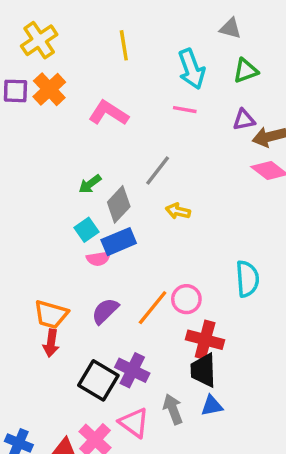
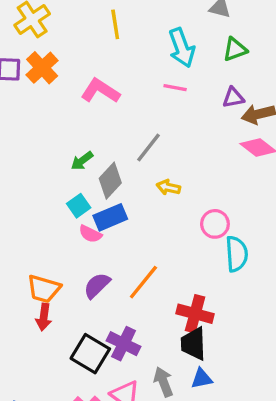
pink semicircle: (98, 259) -> (90, 234), turned 35
pink circle: (186, 299) -> (215, 224), moved

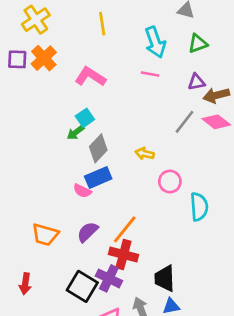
gray line: (148, 147) -> (184, 122), moved
cyan square: (79, 206) -> (85, 118), moved
pink circle: (215, 224) -> (170, 182), moved
red cross: (195, 314) -> (123, 255), moved
red arrow: (44, 317) -> (25, 284), moved

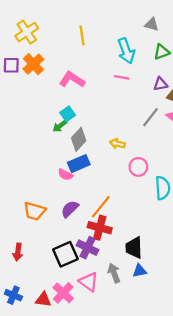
black square: (82, 286) -> (65, 254), turned 35

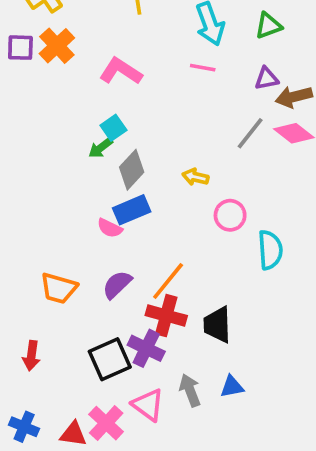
black trapezoid: (134, 248) -> (217, 325), moved

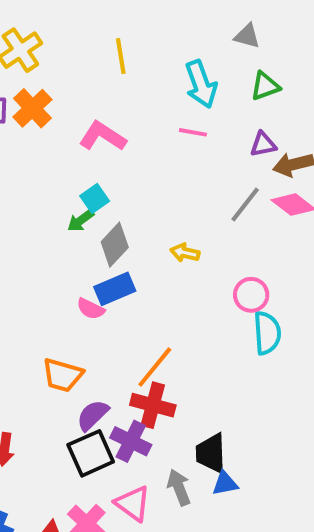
pink circle: (230, 215) -> (251, 295), moved
purple semicircle: (117, 285) -> (93, 415), moved
orange trapezoid: (59, 288) -> (63, 375), moved
black trapezoid: (217, 325) -> (211, 453), moved

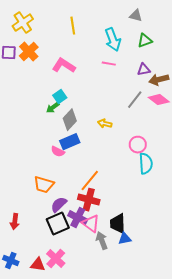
pink triangle: (133, 503) -> (91, 224), moved

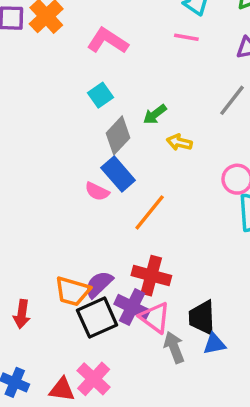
green arrow: (53, 108) -> (155, 114), moved
blue rectangle: (70, 142) -> (118, 174), turned 72
orange line: (90, 181) -> (150, 212), moved
orange trapezoid: (44, 185) -> (73, 291), moved

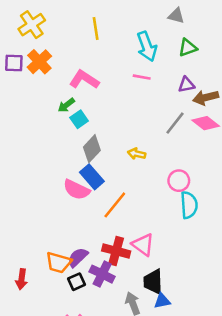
green arrow: (155, 114) -> (66, 105), moved
pink semicircle: (97, 191) -> (76, 190), size x1.5
black square: (97, 318) -> (76, 282), size x0.6
pink triangle: (155, 318) -> (143, 245), moved

